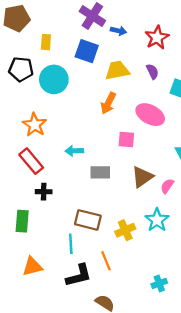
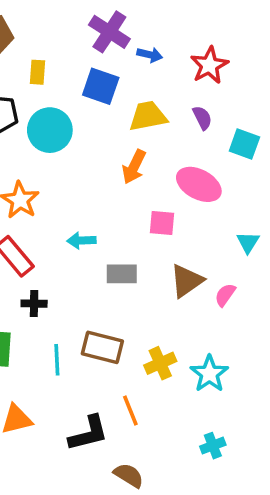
cyan star: (157, 220) -> (209, 374), moved
cyan line: (71, 244) -> (57, 360), moved

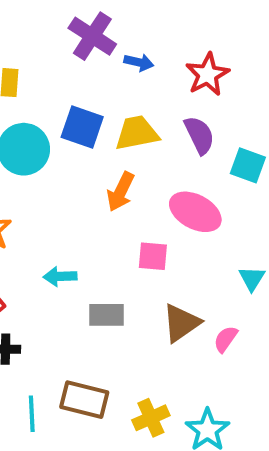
blue square: (101, 86) -> (82, 127), moved
purple semicircle: (202, 118) -> (199, 135), size x1.4

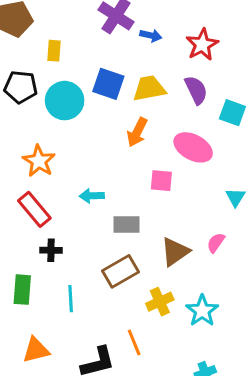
brown triangle: (181, 323) -> (175, 252), moved
brown rectangle: (84, 400) -> (121, 271), moved, turned -44

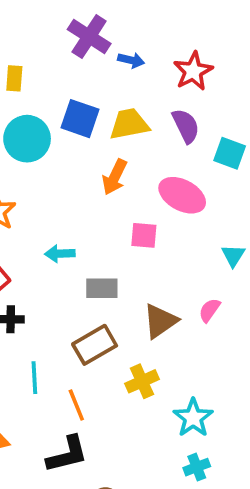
cyan star: (202, 311) -> (193, 418), moved
orange line: (134, 342) -> (76, 405), moved

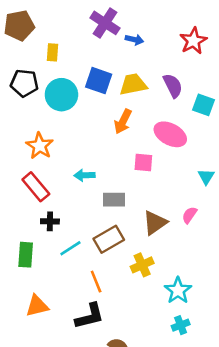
red star: (193, 71) -> (193, 41), moved
cyan line: (34, 378) -> (70, 248), moved, turned 60

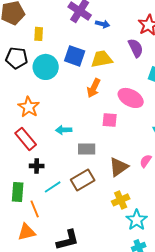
purple semicircle: (173, 86) -> (136, 48), moved
yellow cross: (142, 265) -> (121, 200), moved
orange line: (96, 282) -> (35, 209), moved

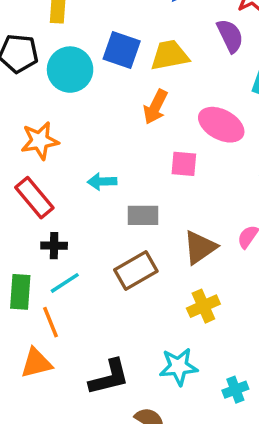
orange star: (29, 107) -> (40, 141), turned 30
cyan line: (53, 187) -> (65, 283), moved
cyan star: (137, 220) -> (179, 367), moved, turned 30

